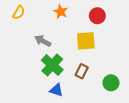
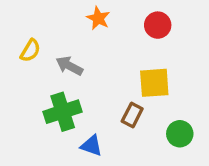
yellow semicircle: (19, 13) -> (30, 51), moved
yellow square: (86, 41) -> (154, 83), moved
green cross: (52, 65) -> (63, 112), moved, turned 30

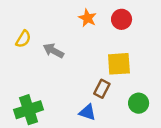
orange star: (98, 18) -> (87, 18), moved
green cross: (63, 112) -> (29, 110), moved
blue triangle: (91, 146) -> (87, 112), moved

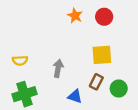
yellow semicircle: (23, 39) -> (20, 60), moved, turned 56
gray arrow: (53, 51) -> (58, 68), moved, turned 72
brown rectangle: (102, 89) -> (96, 82), moved

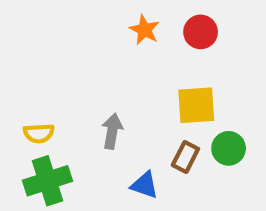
yellow semicircle: (20, 60) -> (39, 133), moved
green circle: (119, 89) -> (229, 148), moved

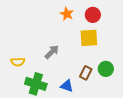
yellow square: (196, 105) -> (89, 38), moved
gray arrow: (112, 131) -> (52, 52), moved, turned 35
green cross: (47, 181) -> (36, 84), moved, turned 35

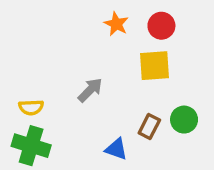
green cross: (36, 84) -> (31, 146), moved

